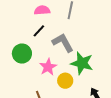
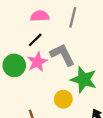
pink star: (48, 67) -> (37, 62), moved

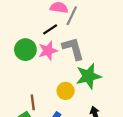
gray line: (73, 17) -> (72, 16), moved
green star: (84, 80) -> (88, 76), turned 30

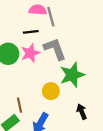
gray line: (72, 16) -> (51, 17), turned -36
black line: (50, 29) -> (31, 32), turned 32

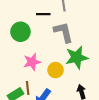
pink star: (30, 53) -> (32, 62), moved
brown line: (20, 105) -> (28, 88), moved

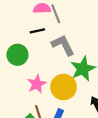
yellow circle: (56, 70) -> (64, 87), size x1.5

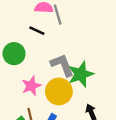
black line: (37, 31) -> (37, 31), turned 32
gray L-shape: (63, 45) -> (62, 65), moved

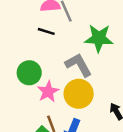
green circle: (14, 54) -> (29, 73), moved
green star: (81, 74) -> (99, 38), moved, turned 30

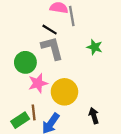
green star: (99, 38) -> (95, 47), size x0.6
gray L-shape: (78, 65) -> (52, 48), moved

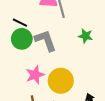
black line: (50, 30) -> (20, 23), moved
green circle: (25, 62) -> (22, 39), moved

